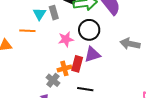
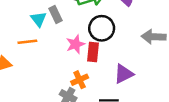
purple triangle: (92, 55) -> (124, 74), moved
red rectangle: (77, 64) -> (93, 52), moved

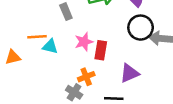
cyan triangle: (39, 19) -> (50, 46), moved, turned -42
black circle: (102, 28) -> (141, 28), moved

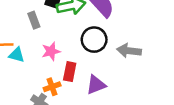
black circle: (141, 28) -> (94, 40), moved
red rectangle: (101, 50) -> (70, 72), moved

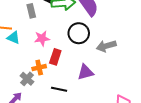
gray arrow: (129, 51) -> (106, 46), turned -30
purple triangle: (96, 85) -> (85, 72), moved

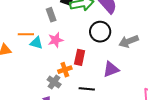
pink star: (42, 38) -> (56, 40), moved

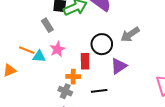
black circle: (100, 32) -> (102, 44), moved
orange line: (26, 34) -> (27, 50), turned 35
orange cross: (65, 70) -> (73, 77), turned 32

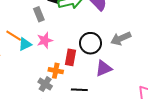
cyan triangle: (39, 56) -> (25, 44), turned -40

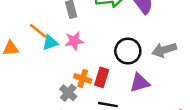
red rectangle: (71, 57) -> (102, 77), moved

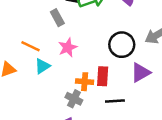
cyan triangle: (50, 43) -> (42, 66), moved

